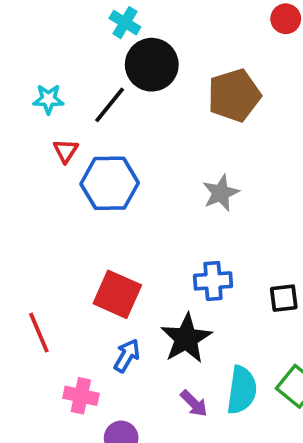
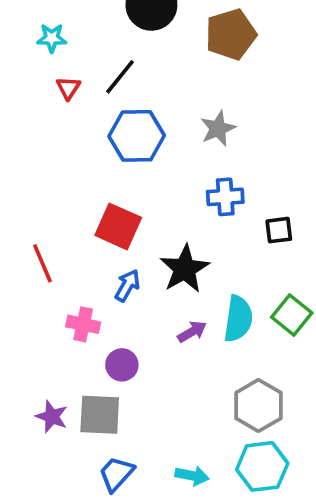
black line: (110, 105) -> (120, 77), moved
blue hexagon: (110, 183) -> (137, 136), moved
blue cross: (213, 281) -> (225, 197), moved
purple arrow: (194, 403) -> (192, 332), turned -76

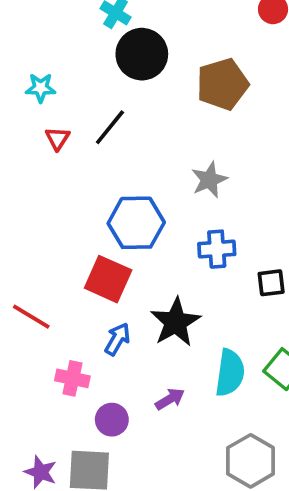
blue hexagon: (137, 136) -> (136, 223), moved
red line: (42, 263) -> (31, 317), turned -36
purple arrow: (192, 332) -> (170, 399), moved

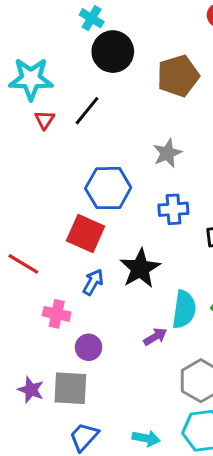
cyan star: (41, 88) -> (31, 79), size x1.8
purple arrow: (170, 399) -> (155, 337), moved

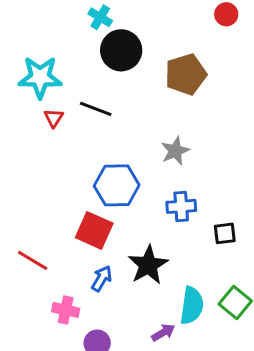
black line: (87, 111) -> (96, 109), turned 72

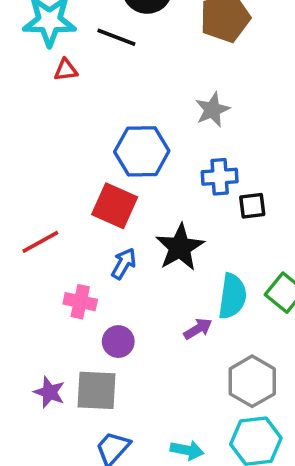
black line: (96, 109) -> (116, 37), moved
red triangle: (54, 118) -> (66, 70), turned 50
black square: (225, 233) -> (252, 206), moved
red line: (33, 260) -> (40, 242), turned -60

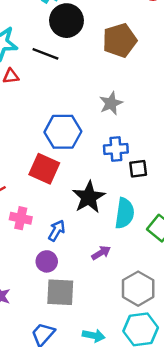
blue arrow: (124, 264) -> (57, 231), moved
cyan semicircle: (232, 296) -> (125, 213), moved
pink cross: (80, 302) -> (21, 218), moved
gray square: (97, 390) -> (60, 292), moved

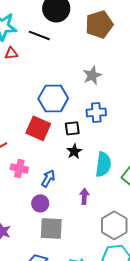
black square: (138, 169) -> (72, 128), moved
black star: (89, 197) -> (74, 151), size x0.6
purple arrow: (101, 253) -> (84, 196), turned -56

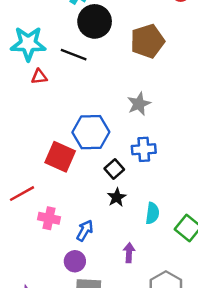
red square: (38, 128) -> (60, 157), moved
black square: (72, 128) -> (114, 169), turned -35
cyan semicircle: (103, 164) -> (152, 213), size x0.7

